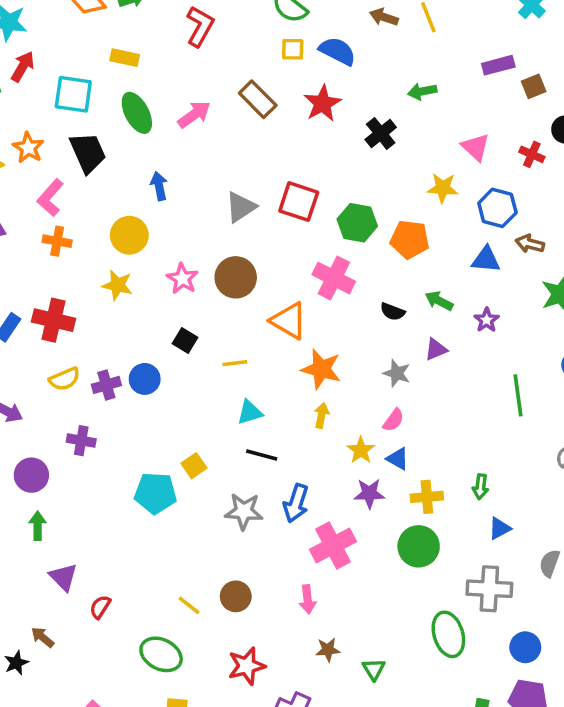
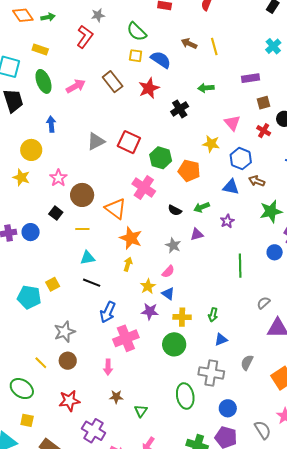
brown square: (534, 86) -> (264, 103), moved
brown circle: (236, 277) -> (82, 195), moved
green arrow: (439, 301) -> (202, 207), turned -56
gray star: (244, 511) -> (65, 332), moved, turned -30

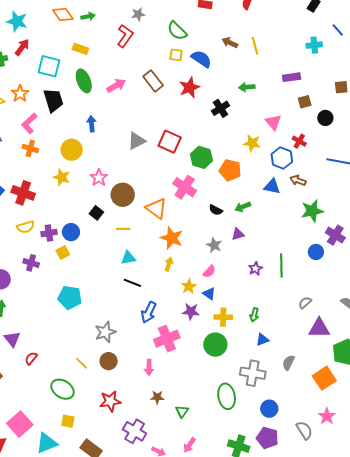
cyan cross: (273, 46) -> (314, 45), turned 35
red cross: (264, 131) -> (299, 141), moved
purple star: (227, 221) -> (255, 269), moved
yellow square: (53, 284) -> (63, 253), moved

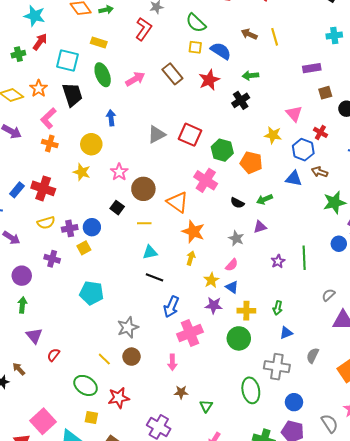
green arrow: (247, 87) -> (250, 76), moved
red star: (110, 401) -> (119, 398), moved

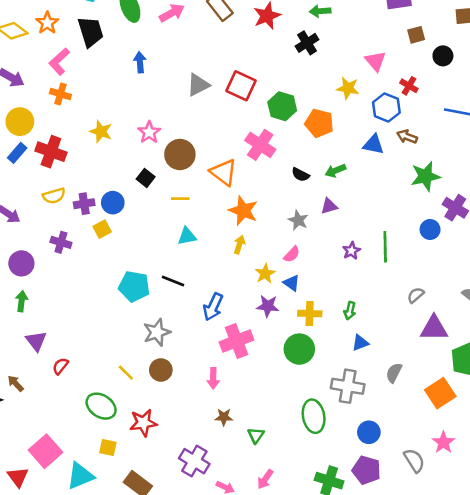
yellow circle: (91, 144) -> (20, 122), moved
black line: (154, 277) -> (173, 281), moved
cyan pentagon: (92, 293) -> (134, 286), moved

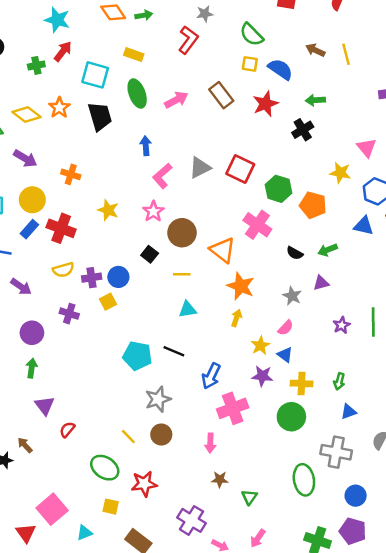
pink L-shape: (59, 62) -> (162, 176), moved
cyan triangle: (80, 476) -> (84, 533), size x0.6

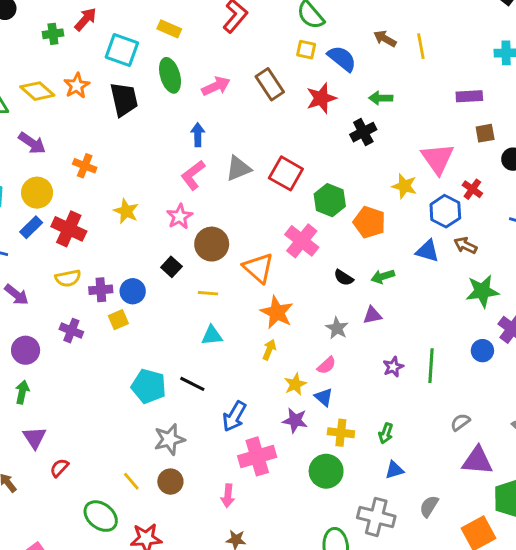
blue arrow: (146, 146) -> (198, 135), moved
pink triangle: (367, 148) -> (437, 159), size x1.4

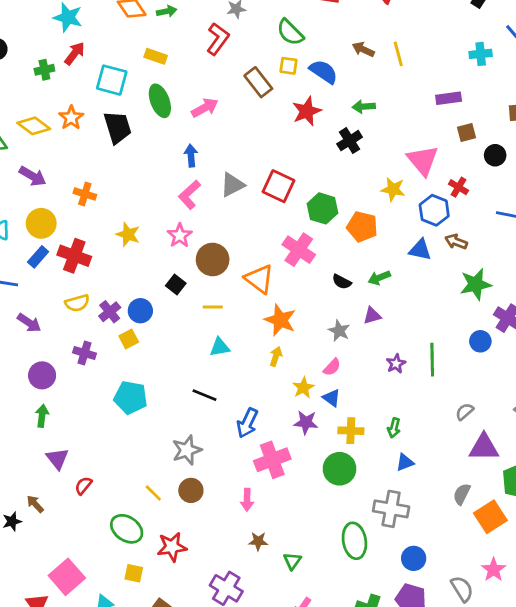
brown rectangle: (270, 84) -> (258, 82), moved
purple cross: (101, 290) -> (110, 312), turned -30
cyan pentagon: (149, 386) -> (131, 398), moved
gray semicircle: (429, 506) -> (462, 494), moved

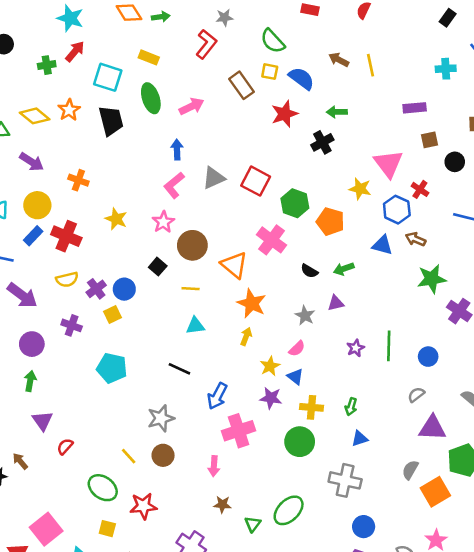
purple arrow: (29, 323) -> (22, 296), size x1.4
blue circle: (480, 341) -> (428, 357), moved
green ellipse: (354, 541) -> (289, 510), moved, turned 52

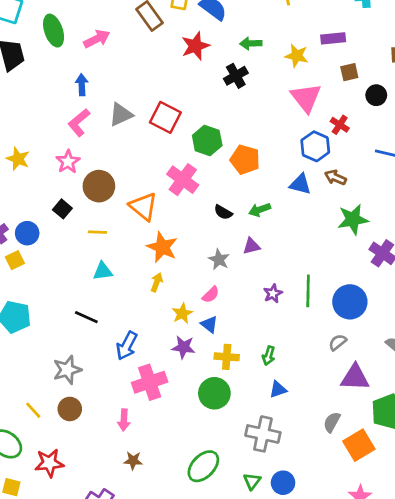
yellow star: (360, 189) -> (297, 56), moved
blue circle: (428, 357) -> (350, 302), size x1.6
green triangle: (253, 524) -> (252, 481), moved

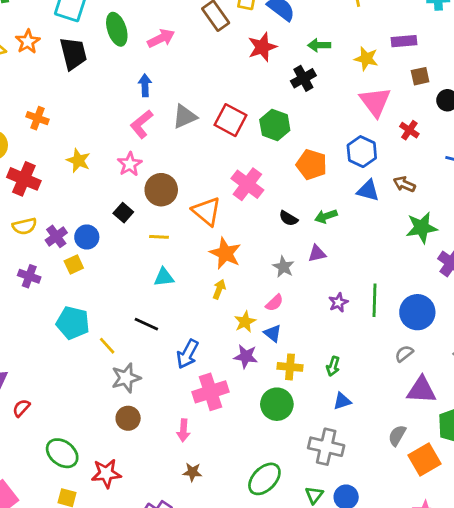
green hexagon: (207, 141) -> (275, 125), moved
blue hexagon: (315, 146) -> (362, 152), moved
yellow line: (33, 410) -> (107, 346), moved

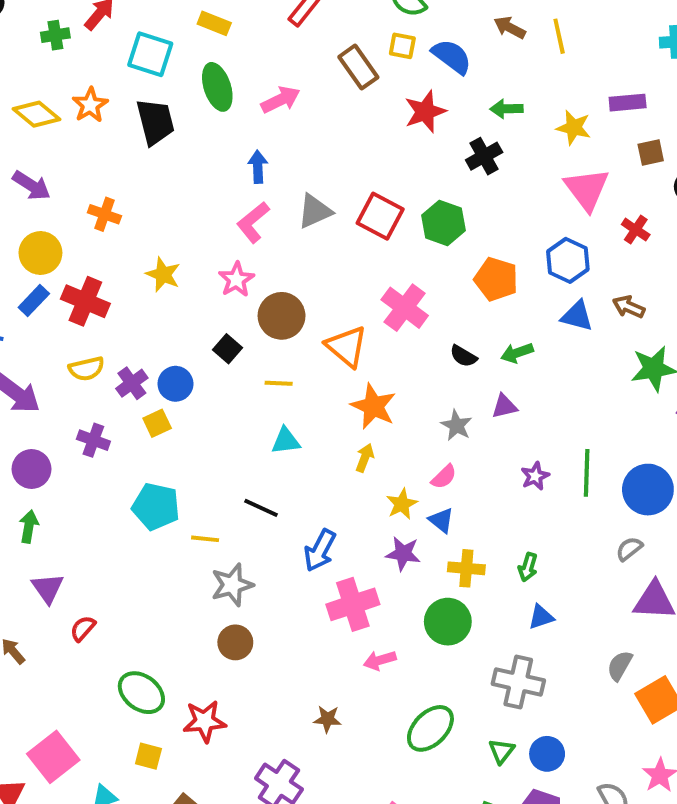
yellow line: (107, 346) -> (205, 539), turned -42
pink arrow: (183, 430) -> (380, 660), moved, turned 70

